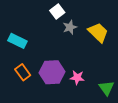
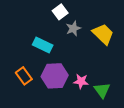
cyan rectangle: (17, 41) -> (43, 45), moved
green triangle: (106, 88) -> (102, 90), moved

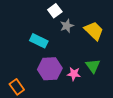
orange rectangle: (24, 76) -> (17, 87), moved
green triangle: (102, 90) -> (93, 66), moved

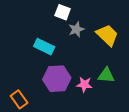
white square: (55, 11) -> (63, 12), turned -32
green triangle: (93, 66) -> (106, 75), turned -49

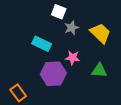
pink star: (84, 84) -> (73, 58), moved

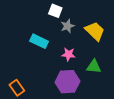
purple hexagon: (53, 74) -> (67, 82), moved

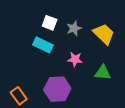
white square: (55, 11) -> (50, 23), moved
purple hexagon: (67, 82) -> (57, 89), moved

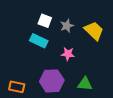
green triangle: (103, 73) -> (85, 84), moved
orange rectangle: (19, 96) -> (17, 87), turned -42

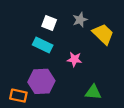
gray star: (67, 26) -> (80, 20), moved
purple hexagon: (52, 81) -> (41, 81), moved

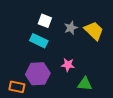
gray star: (80, 20) -> (71, 28), moved
pink star: (74, 59) -> (68, 65), moved

